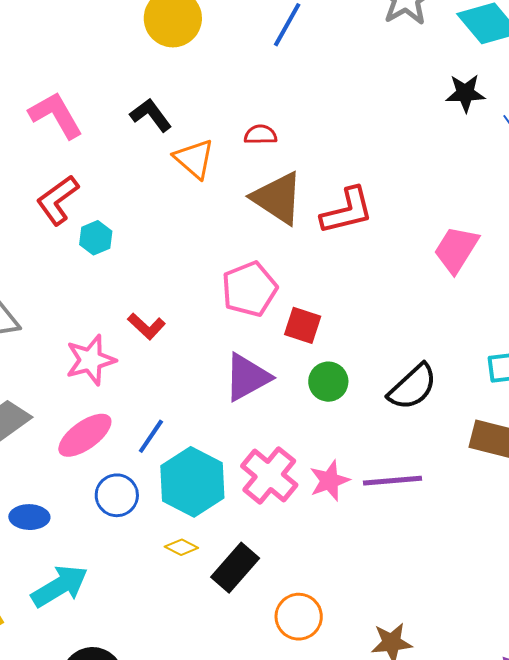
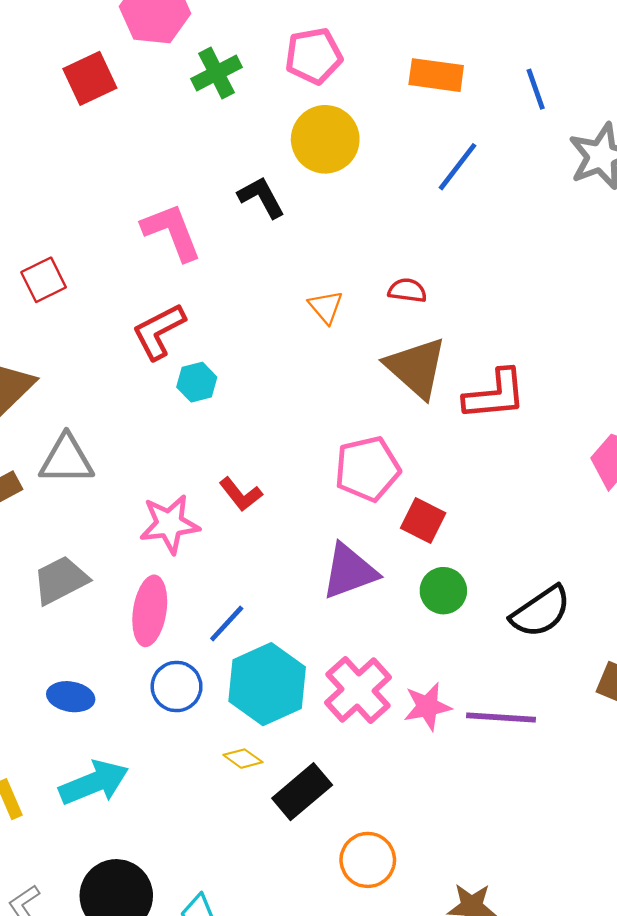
black L-shape: (151, 115) -> (261, 197), moved
orange triangle: (194, 159) -> (326, 307), size x0.7
pink ellipse: (85, 435) -> (150, 611), turned -54

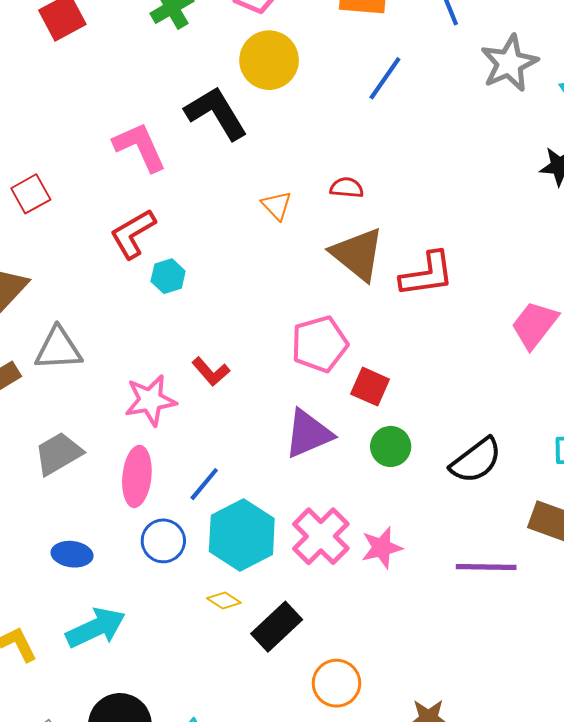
black L-shape: (261, 197) -> (216, 113), size x1.5
purple line: (501, 717) -> (486, 567), moved

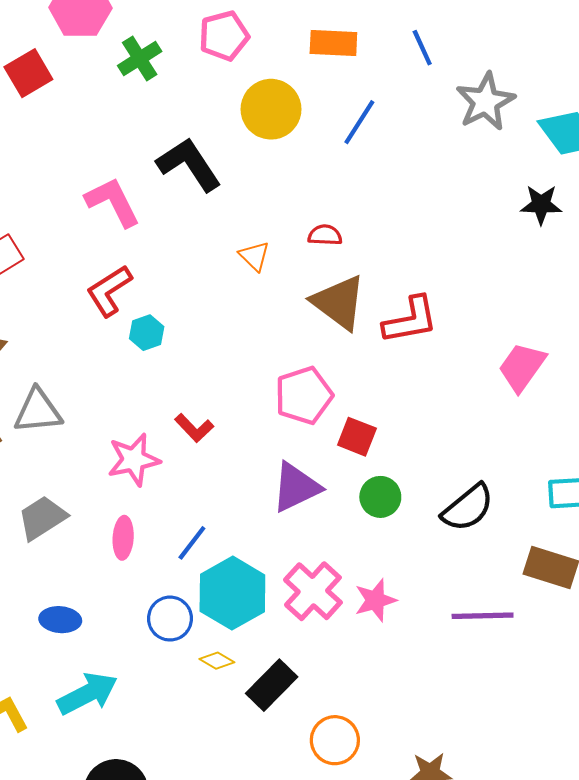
yellow circle: (269, 60) -> (271, 109), moved
pink ellipse: (137, 476) -> (123, 538), size x0.7
blue circle: (163, 541) -> (170, 619), moved

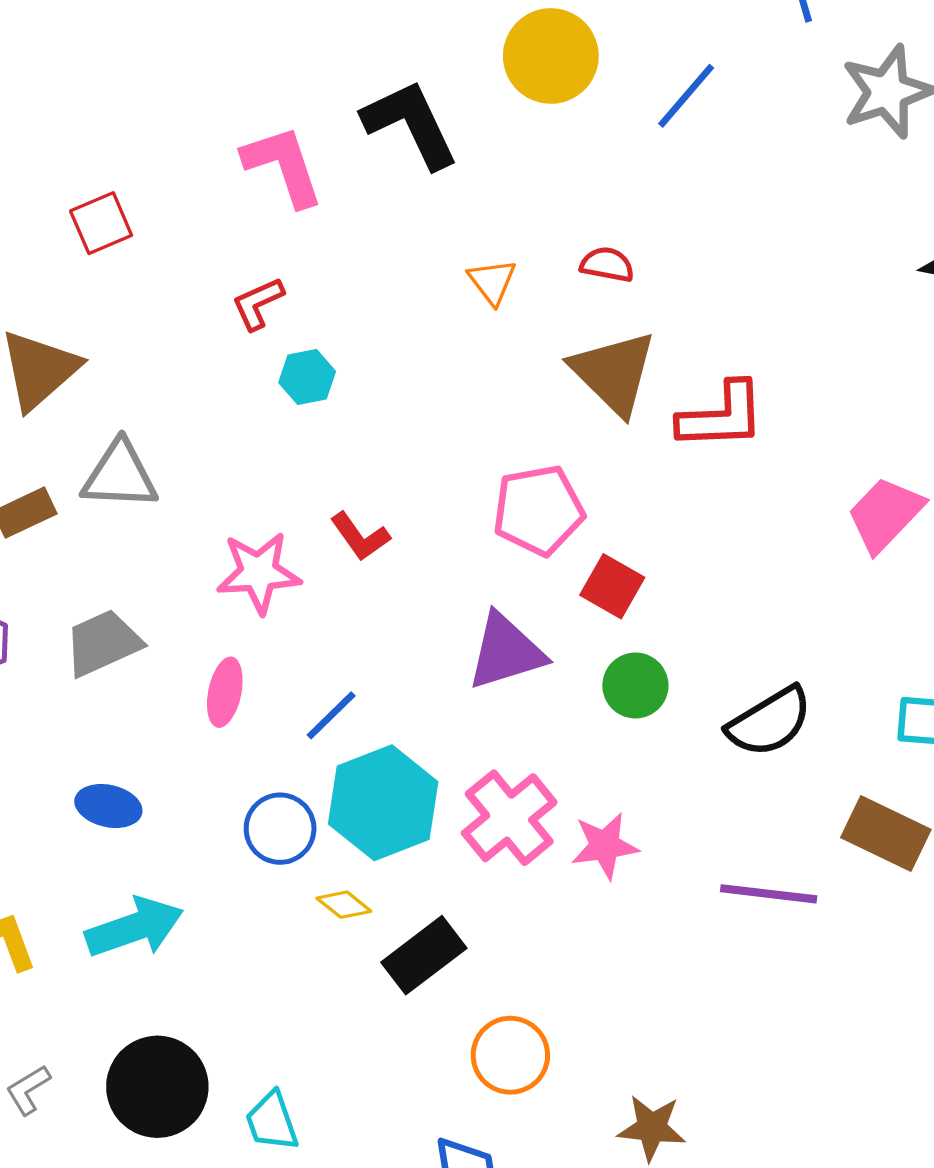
red L-shape: (109, 291) -> (258, 303), size x0.7

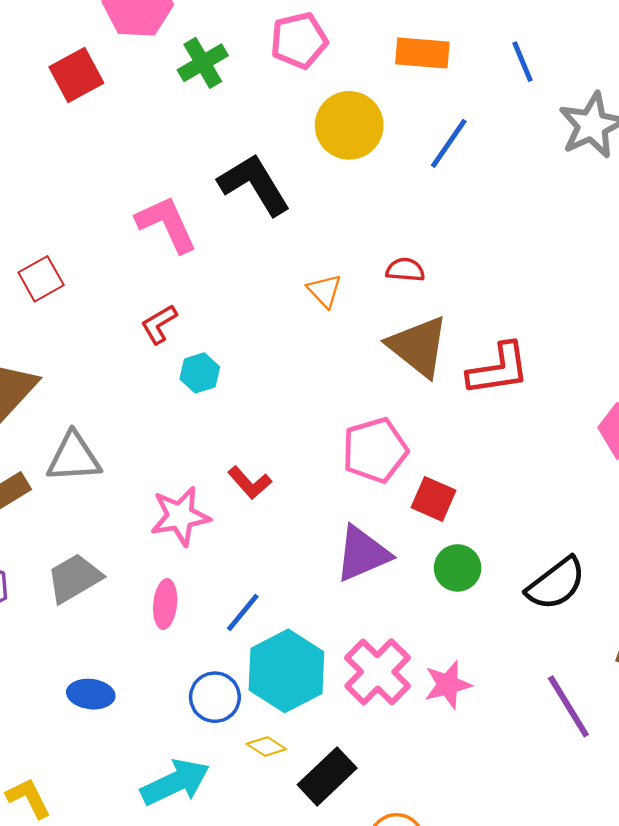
purple line: (769, 894) -> (568, 706), turned 58
cyan arrow: (134, 927) -> (175, 782), moved

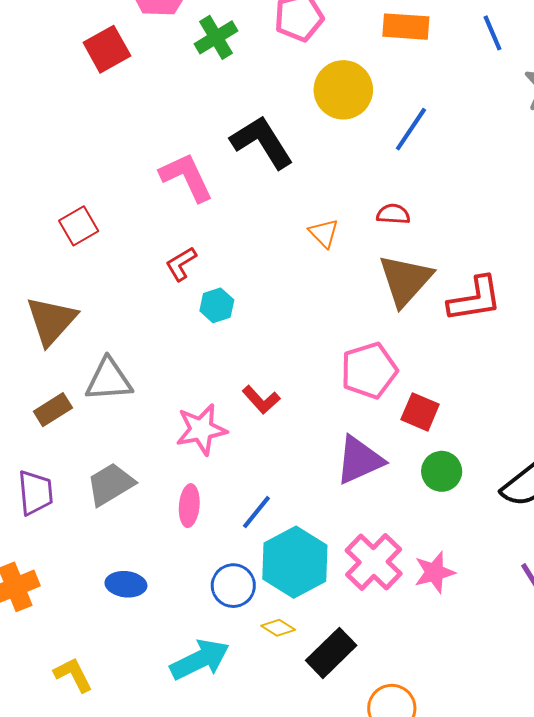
blue line: (449, 143) -> (411, 129), moved
brown triangle: (418, 346) -> (405, 280), turned 34

